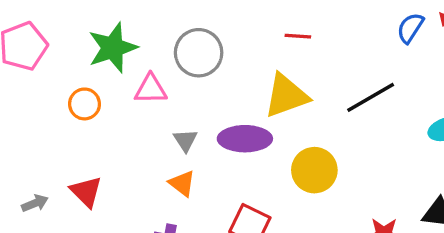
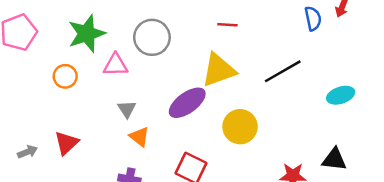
blue semicircle: (410, 28) -> (313, 18), turned 135
purple ellipse: (245, 139) -> (187, 103), turned -36
gray triangle: (185, 140) -> (127, 109), moved
red triangle: (86, 192) -> (66, 143), turned 32

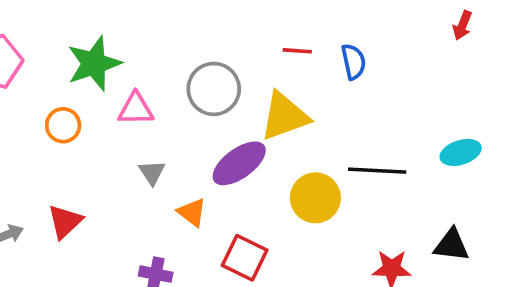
blue semicircle: (313, 18) -> (354, 62), moved
gray circle: (152, 37) -> (214, 89), moved
black line: (283, 71) -> (377, 171), moved, turned 33
orange triangle: (139, 137) -> (192, 212), moved

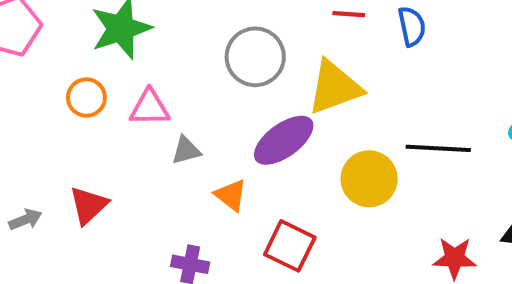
pink triangle: (136, 109) -> (149, 108), moved
gray triangle: (152, 172) -> (186, 150), turned 48

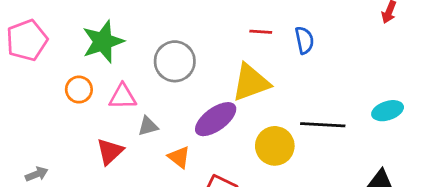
gray circle: (255, 57) -> (175, 61), moved
red triangle: (88, 205) -> (110, 152), moved

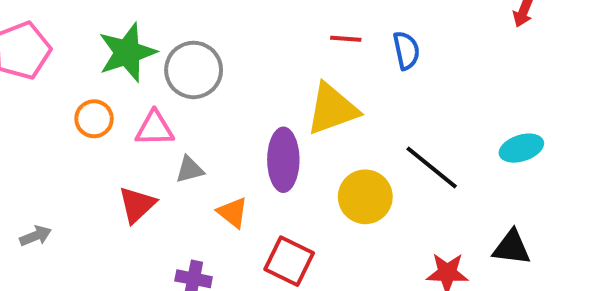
gray circle: (175, 61) -> (194, 70), moved
purple ellipse: (216, 119) -> (283, 160), turned -54
black line: (323, 125) -> (432, 168), turned 36

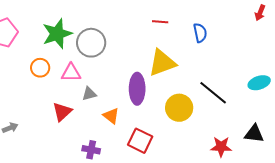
red line: (346, 39) -> (160, 22), moved

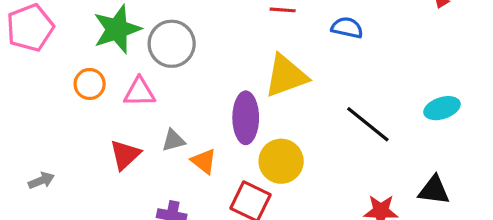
blue semicircle: (200, 33) -> (347, 28), turned -66
gray triangle: (89, 94) -> (173, 140), moved
yellow circle: (179, 108) -> (281, 161), moved

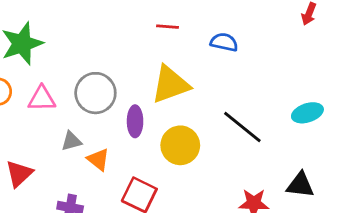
gray circle: (172, 44) -> (95, 93), moved
purple ellipse: (246, 118) -> (135, 121), size x0.7
red triangle: (125, 155) -> (19, 174), moved
yellow circle: (281, 161) -> (180, 145), moved

